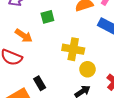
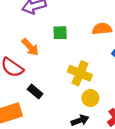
black rectangle: (40, 83) -> (35, 91), moved, turned -32

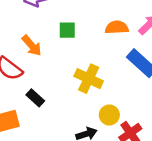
yellow circle: (90, 98) -> (109, 115), moved

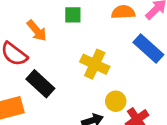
black rectangle: (35, 98) -> (40, 84), size x1.5

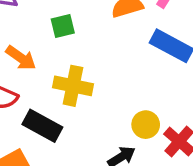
yellow cross: (95, 64) -> (73, 86), moved

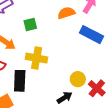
black rectangle: (42, 126) -> (20, 81), turned 65

